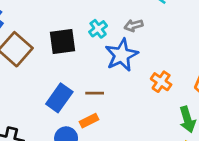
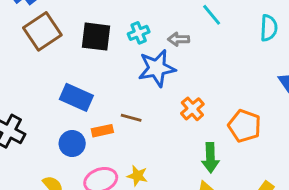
brown line: (95, 93) -> (131, 118), moved
blue rectangle: (59, 98) -> (76, 97), turned 64

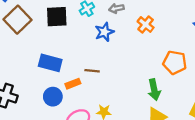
blue star: (157, 68) -> (104, 32), size x0.7
orange cross: (192, 109) -> (146, 24), moved

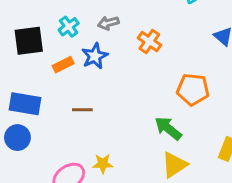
orange rectangle: (73, 84) -> (63, 65), moved
green arrow: (154, 90) -> (168, 128), turned 145
blue circle: (53, 97) -> (17, 138), moved

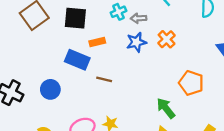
cyan cross: (69, 27) -> (118, 12), moved
blue star: (95, 56) -> (136, 42), moved
blue rectangle: (25, 104) -> (77, 60), moved

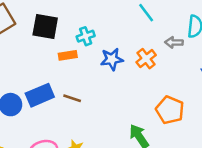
cyan cross: (118, 12) -> (86, 36), moved
gray arrow: (139, 18) -> (174, 42), moved
blue rectangle: (77, 60) -> (40, 95), moved, turned -50

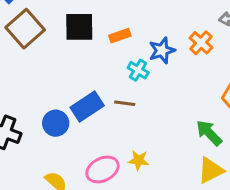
cyan cross: (86, 36) -> (138, 70), moved, turned -30
orange rectangle: (68, 55) -> (120, 36), moved

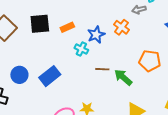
brown line: (125, 103) -> (102, 69), moved
blue circle: (56, 123) -> (19, 75), moved
green arrow: (209, 133) -> (123, 77), moved

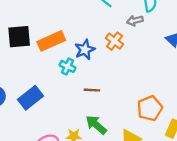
orange rectangle: (67, 27) -> (51, 41), size x1.6
orange pentagon: (150, 61) -> (150, 108), moved, turned -30
green arrow: (123, 77) -> (96, 125), moved

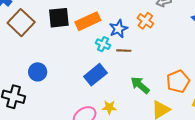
brown line: (92, 90) -> (124, 51), moved
blue rectangle: (30, 98) -> (95, 75), moved
green arrow: (96, 125) -> (140, 85), moved

